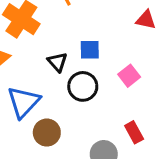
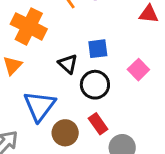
red rectangle: (134, 132) -> (98, 124), moved

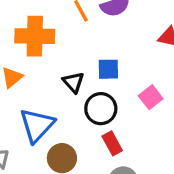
orange cross: (29, 26) -> (35, 36), turned -32
red rectangle: (98, 124) -> (112, 143), moved

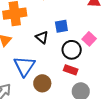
black circle: (101, 109) -> (72, 50), moved
red rectangle: (112, 143) -> (71, 70), turned -32

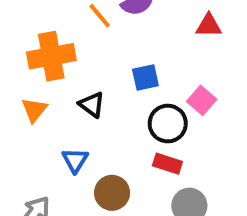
black triangle: (42, 37) -> (92, 105), moved
blue triangle: (24, 66) -> (75, 160), size x0.6

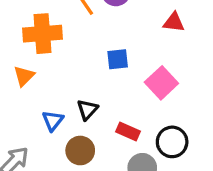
pink square: (202, 100) -> (161, 83), size x1.4
black triangle: (92, 105) -> (87, 110), moved, turned 30
black circle: (168, 124) -> (172, 142), moved

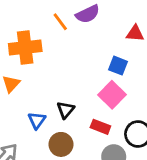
blue square: (118, 59) -> (118, 66), moved, turned 30
pink square: (161, 83) -> (112, 95), moved

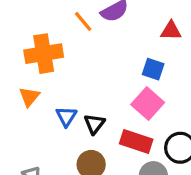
blue triangle: (37, 120) -> (66, 116), moved
red rectangle: (100, 127) -> (136, 142), size x1.4

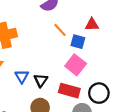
orange line: (83, 21) -> (60, 30), moved
red triangle: (171, 31) -> (92, 25), moved

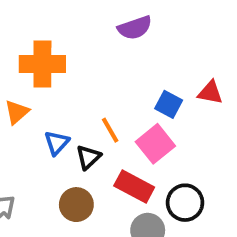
red triangle: (92, 25) -> (210, 93), moved
orange line: (60, 30) -> (110, 130), moved

